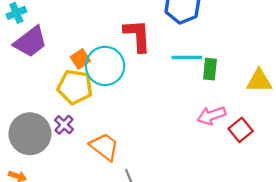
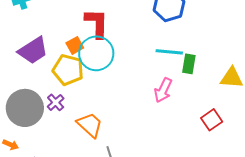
red L-shape: (137, 36) -> (97, 23), moved
purple trapezoid: (30, 42) -> (33, 50), moved
pink arrow: (211, 116) -> (163, 90), moved, turned -50

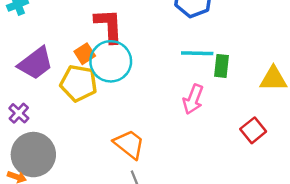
purple cross: (56, 102) -> (19, 113), moved
gray circle: (25, 108) -> (33, 155), moved
orange trapezoid: (90, 125) -> (129, 144), moved

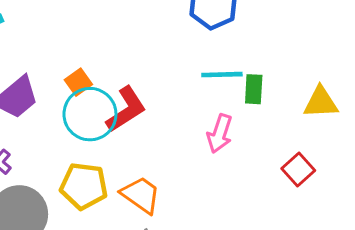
red L-shape: (109, 26) -> (126, 109), moved, turned 63
cyan circle: (111, 61) -> (90, 114), moved
yellow pentagon: (79, 83) -> (84, 186), moved

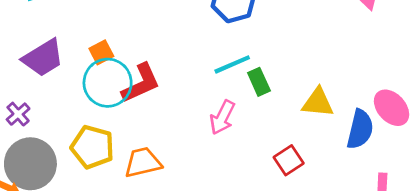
cyan line: (222, 75) -> (232, 64), turned -30
green rectangle: (254, 89) -> (259, 82), turned -36
orange trapezoid: (141, 195) -> (143, 162), turned -57

